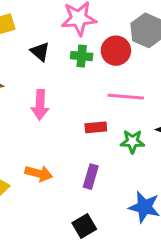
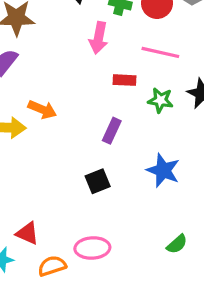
pink arrow: (40, 105) -> (99, 38), moved
orange arrow: (39, 173) -> (42, 109), moved

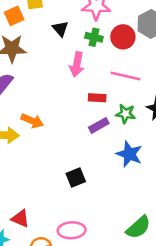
purple rectangle: (112, 131) -> (99, 125), moved, turned 36
blue star: (163, 170) -> (129, 154), moved
green semicircle: (177, 244) -> (138, 227), size x1.5

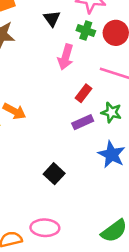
red rectangle: (97, 98) -> (84, 93), turned -60
black square: (76, 178) -> (54, 174), turned -30

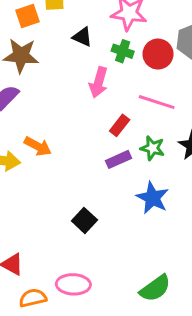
black triangle: (52, 19) -> (82, 37), turned -30

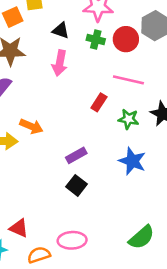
pink arrow: (99, 82) -> (60, 63), moved
purple rectangle: (118, 159) -> (76, 155), moved

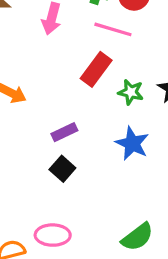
pink line: (128, 80) -> (113, 29), moved
red rectangle: (99, 102) -> (96, 69), size x1.5

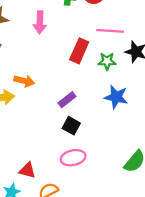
pink line: (113, 29) -> (110, 31), moved
pink ellipse: (53, 235) -> (73, 158), moved

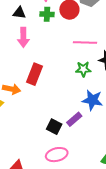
red rectangle: (79, 51) -> (34, 74), moved
purple rectangle: (67, 100) -> (74, 119), moved

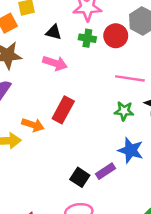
pink arrow: (23, 37) -> (55, 63), turned -78

